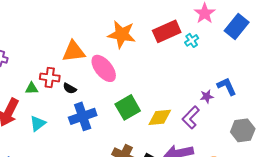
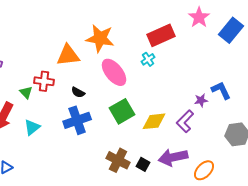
orange star: (122, 34) -> (100, 38), moved
cyan cross: (192, 40) -> (148, 59), moved
pink ellipse: (104, 68) -> (114, 72), moved
green triangle: (32, 88) -> (26, 92), turned 48
black semicircle: (70, 88) -> (78, 92), moved

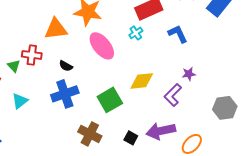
blue L-shape: (221, 90) -> (178, 34), moved
green square: (122, 111) -> (110, 100), moved
yellow diamond: (154, 121) -> (142, 81), moved
brown cross: (118, 160) -> (90, 134), moved

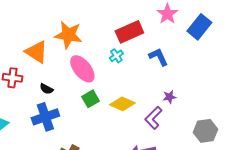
orange triangle: (56, 29) -> (36, 52), turned 40
yellow diamond: (142, 81) -> (122, 104), turned 30
green square: (110, 100) -> (90, 99), moved, size x0.7

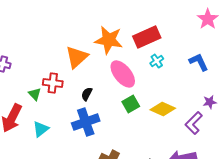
red rectangle: (129, 32) -> (147, 37), moved
orange triangle: (36, 52) -> (77, 57), turned 45
black semicircle: (46, 89) -> (87, 94), turned 88

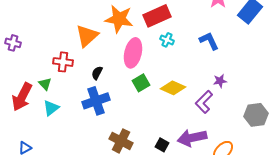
cyan cross: (157, 61) -> (167, 40), turned -32
pink ellipse: (123, 74) -> (133, 53), turned 52
green triangle: (35, 94) -> (45, 84), moved

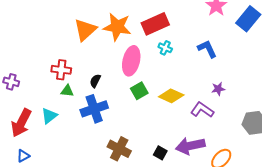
orange triangle: (87, 36) -> (85, 30), moved
purple cross: (13, 43) -> (11, 82), moved
green triangle: (45, 84) -> (67, 91), moved, turned -40
red arrow: (22, 97) -> (21, 123), moved
purple L-shape: (204, 102) -> (202, 110), turned 80

